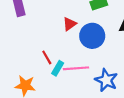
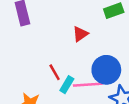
blue circle: (92, 36) -> (106, 70), moved

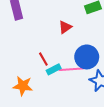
cyan rectangle: (67, 85) -> (54, 69), turned 32

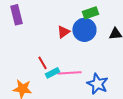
blue circle: (87, 57) -> (84, 30), moved

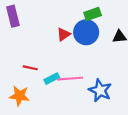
red line: (42, 63) -> (30, 68), moved, turned -48

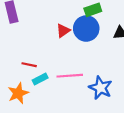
cyan rectangle: (52, 79) -> (40, 79), moved
orange star: (19, 96) -> (18, 93), turned -30

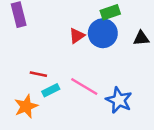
pink line: (70, 76) -> (84, 87), turned 35

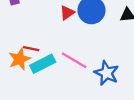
cyan rectangle: (51, 90) -> (43, 64), size x1.5
orange star: (26, 106) -> (19, 59), moved

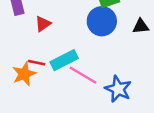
red triangle: (67, 13) -> (43, 24), moved
cyan rectangle: (43, 64) -> (64, 60), moved

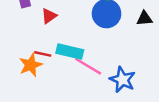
cyan rectangle: (64, 60) -> (70, 52), turned 40

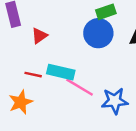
orange star: (31, 65) -> (21, 102), moved
blue star: (122, 80) -> (115, 101), turned -30

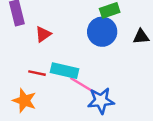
blue star: (115, 101) -> (101, 101), moved
orange star: (21, 102) -> (24, 101), turned -30

